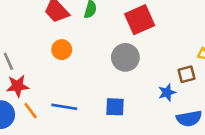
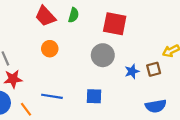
red square: (140, 20) -> (115, 24), turned 35
blue star: (167, 92) -> (132, 71), moved
orange line: (31, 111) -> (26, 109), moved

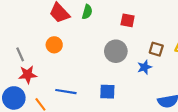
red square: (115, 24) -> (128, 20), size x0.6
orange circle: (50, 49) -> (54, 45), moved
brown square: (154, 69) -> (156, 49), moved, turned 32

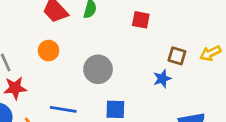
gray circle: (116, 51) -> (98, 69), moved

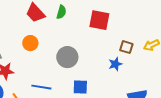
red square: (141, 20) -> (99, 20), size x1.5

